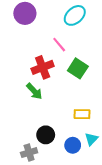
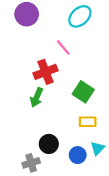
green square: (78, 68) -> (83, 92), moved
green arrow: (34, 91) -> (37, 97), turned 66

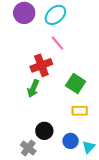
cyan ellipse: (80, 16) -> (55, 15), moved
cyan triangle: (98, 148) -> (89, 147), moved
gray cross: (31, 163) -> (28, 148), turned -35

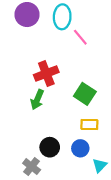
cyan ellipse: (55, 15) -> (62, 17), turned -45
pink line: (57, 43) -> (80, 37), moved
blue circle: (71, 141) -> (80, 148), moved

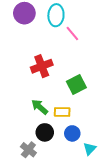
green square: (85, 94) -> (76, 85), turned 30
green arrow: (37, 100) -> (40, 107), moved, turned 108
yellow rectangle: (89, 125) -> (62, 112), moved

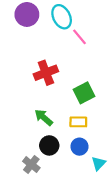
cyan ellipse: (56, 15) -> (62, 17), turned -30
yellow rectangle: (62, 112) -> (78, 122), moved

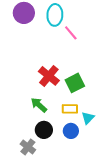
cyan ellipse: (62, 17) -> (55, 15), turned 30
red cross: (46, 73) -> (49, 76), moved, turned -30
cyan triangle: (99, 163) -> (88, 118), moved

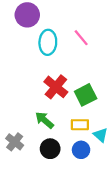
cyan ellipse: (55, 15) -> (48, 42), moved
cyan triangle: (88, 118) -> (100, 135), turned -32
gray cross: (28, 147) -> (15, 142), moved

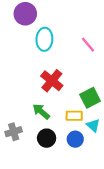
pink line: (81, 38) -> (88, 45), moved
green square: (86, 95) -> (90, 98), moved
gray cross: (15, 142) -> (14, 132), turned 35

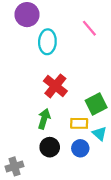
pink line: (88, 45) -> (89, 28), moved
green arrow: (41, 112) -> (44, 119), turned 66
gray cross: (14, 132) -> (15, 166), moved

